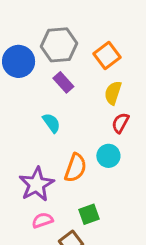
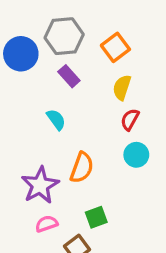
cyan circle: (108, 156) -> (136, 155), moved

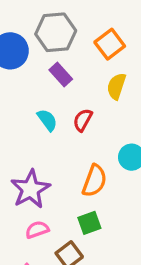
red semicircle: (130, 120) -> (83, 120), moved
orange semicircle: (82, 168) -> (94, 181), moved

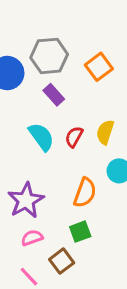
yellow semicircle: (116, 86) -> (105, 132), moved
cyan semicircle: (47, 120) -> (41, 137), size x1.4

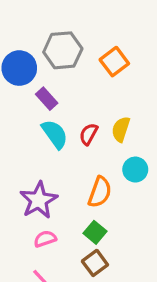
purple rectangle: (54, 95) -> (47, 99), moved
green square: (80, 232) -> (95, 232), turned -30
brown square: (62, 261) -> (95, 263), moved

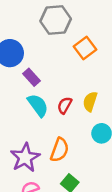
gray hexagon: (63, 50) -> (56, 20), moved
orange semicircle: (100, 192) -> (60, 150), moved

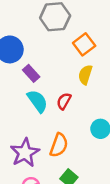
yellow semicircle: (90, 102) -> (85, 75), moved

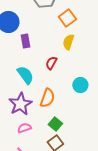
purple rectangle: (31, 73) -> (25, 41), turned 32
cyan semicircle: (37, 101) -> (25, 75), moved

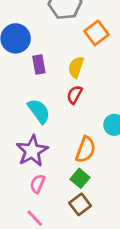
yellow semicircle: (68, 42) -> (76, 67), moved
orange semicircle: (47, 98) -> (86, 150), moved
pink semicircle: (24, 128) -> (38, 184), turned -48

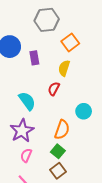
purple rectangle: (39, 64) -> (34, 58), moved
yellow semicircle: (76, 67) -> (64, 68), moved

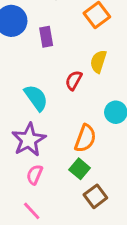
yellow semicircle: (64, 68) -> (98, 61), moved
brown square: (58, 171) -> (95, 196), moved

